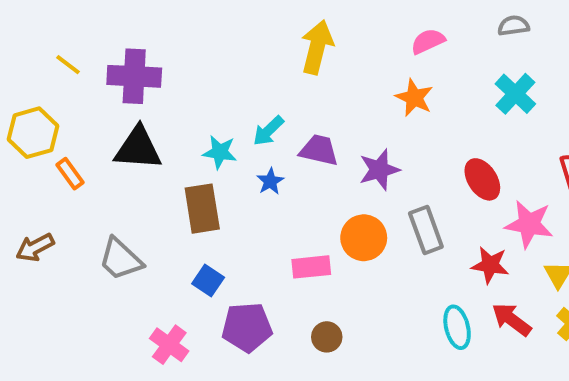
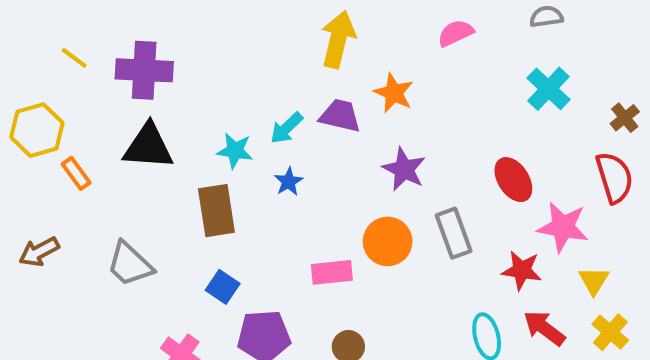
orange star: (414, 98) -> (394, 93), moved
purple trapezoid: (319, 150) -> (340, 116), moved
purple star: (379, 170) -> (404, 169), turned -30

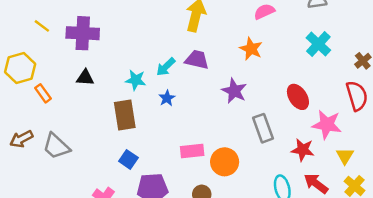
orange star: (394, 93) -> (251, 49), moved
black triangle: (148, 147) -> (85, 78), size x0.6
orange circle: (388, 241) -> (225, 162), moved
gray trapezoid: (130, 264) -> (56, 146), moved

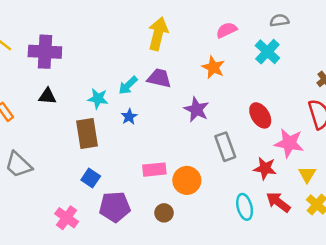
cyan cross: (318, 44) -> (267, 52), moved

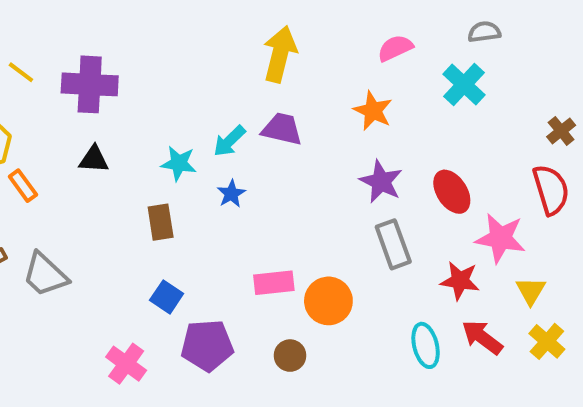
purple star: (196, 109) -> (381, 182), moved
brown rectangle: (87, 133) -> (161, 222), size x0.7

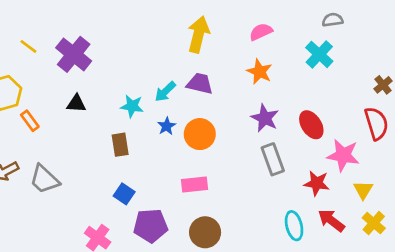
pink semicircle: (395, 48) -> (261, 32), moved
purple cross: (90, 84) -> (74, 54), turned 36
orange circle: (328, 301) -> (200, 134), moved
brown circle: (290, 356) -> (205, 232), size x1.5

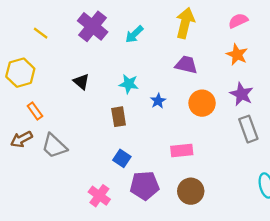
purple cross: (74, 54) -> (93, 26), moved
cyan arrow: (165, 92) -> (134, 34), moved
black triangle: (76, 104) -> (81, 82), turned 36
orange rectangle: (30, 121) -> (35, 111), moved
orange circle: (200, 134) -> (202, 103), moved

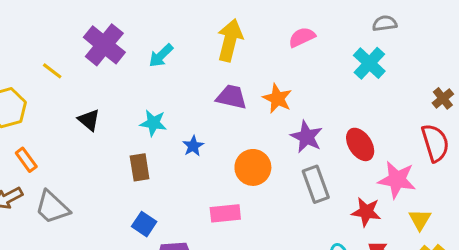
yellow line: (41, 33) -> (52, 71), moved
orange star: (237, 55) -> (277, 98), moved
orange circle: (202, 103) -> (253, 167), moved

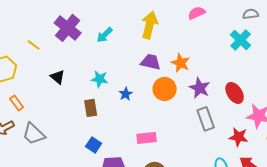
pink semicircle: (302, 37) -> (197, 13), moved
orange circle: (253, 167) -> (165, 89), moved

